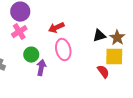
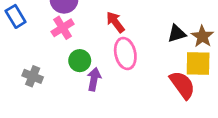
red arrow: (56, 28) -> (115, 22), turned 77
red semicircle: (103, 72) -> (182, 85), size x1.5

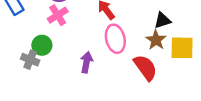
brown star: (202, 36) -> (156, 40), moved
green circle: (80, 61) -> (42, 45), moved
red semicircle: (182, 85) -> (145, 68), moved

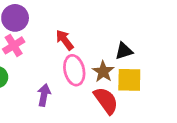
brown star: (156, 40) -> (103, 72), moved
yellow square: (182, 48) -> (129, 80), moved

